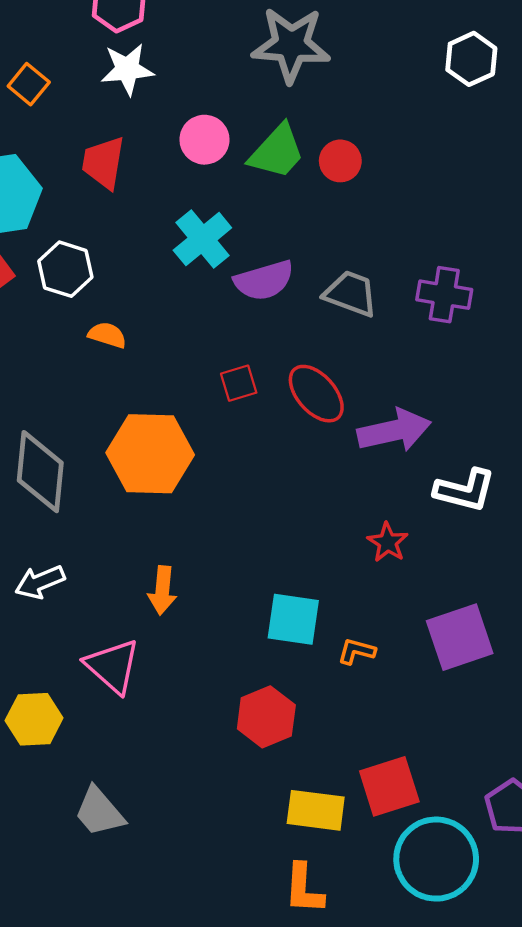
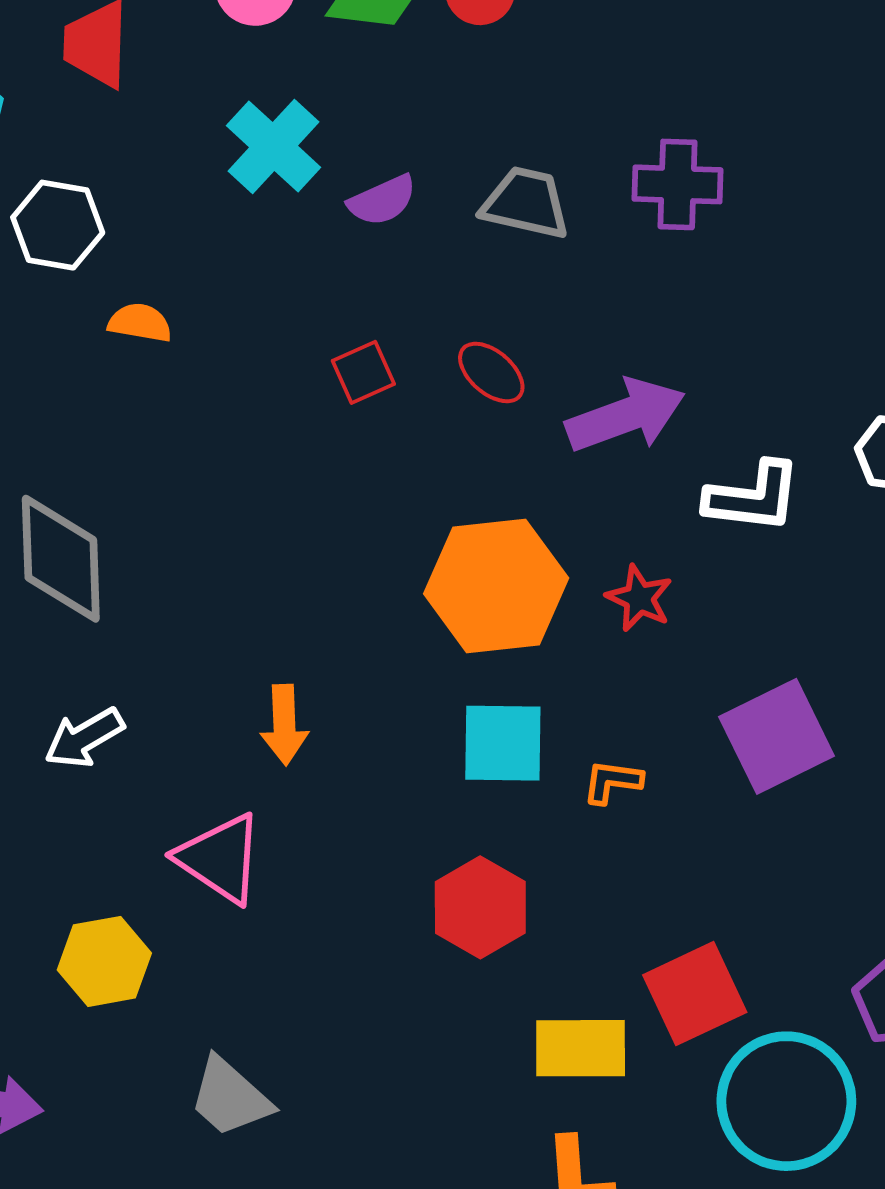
purple semicircle: (264, 280) -> (382, 200), size x0.7
red ellipse: (316, 394) -> (491, 372), size x0.7
orange hexagon: (150, 454) -> (496, 586), moved

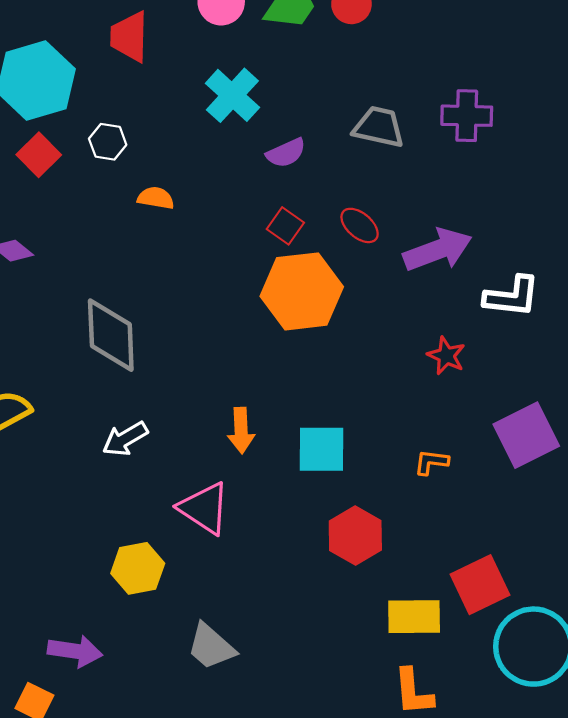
purple semicircle: (382, 200) -> (286, 153), moved
white hexagon: (58, 225) -> (108, 142), size x0.7
red square: (363, 372) -> (285, 226), turned -30
orange hexagon: (496, 586) -> (302, 291), moved
cyan square: (503, 743) -> (321, 449), moved

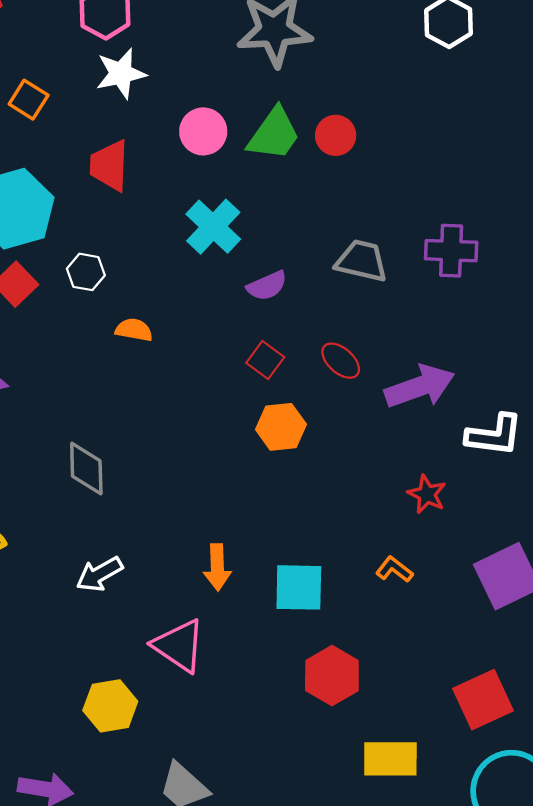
orange hexagon: (302, 291) -> (281, 427), size x0.6
gray diamond: (111, 335) -> (86, 468), size x0.7
orange L-shape: (431, 462) -> (394, 569), moved, turned 30
red square: (480, 585) -> (483, 700), moved

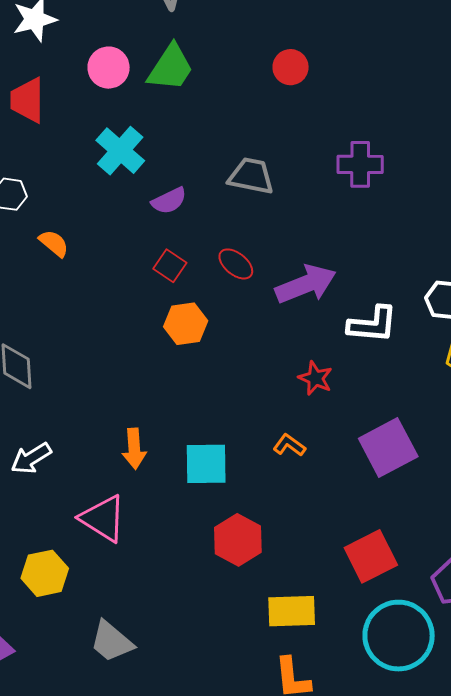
red circle: (336, 135) -> (291, 67), moved
purple cross: (451, 251) -> (360, 164), moved
orange semicircle: (134, 330) -> (54, 243), turned 32

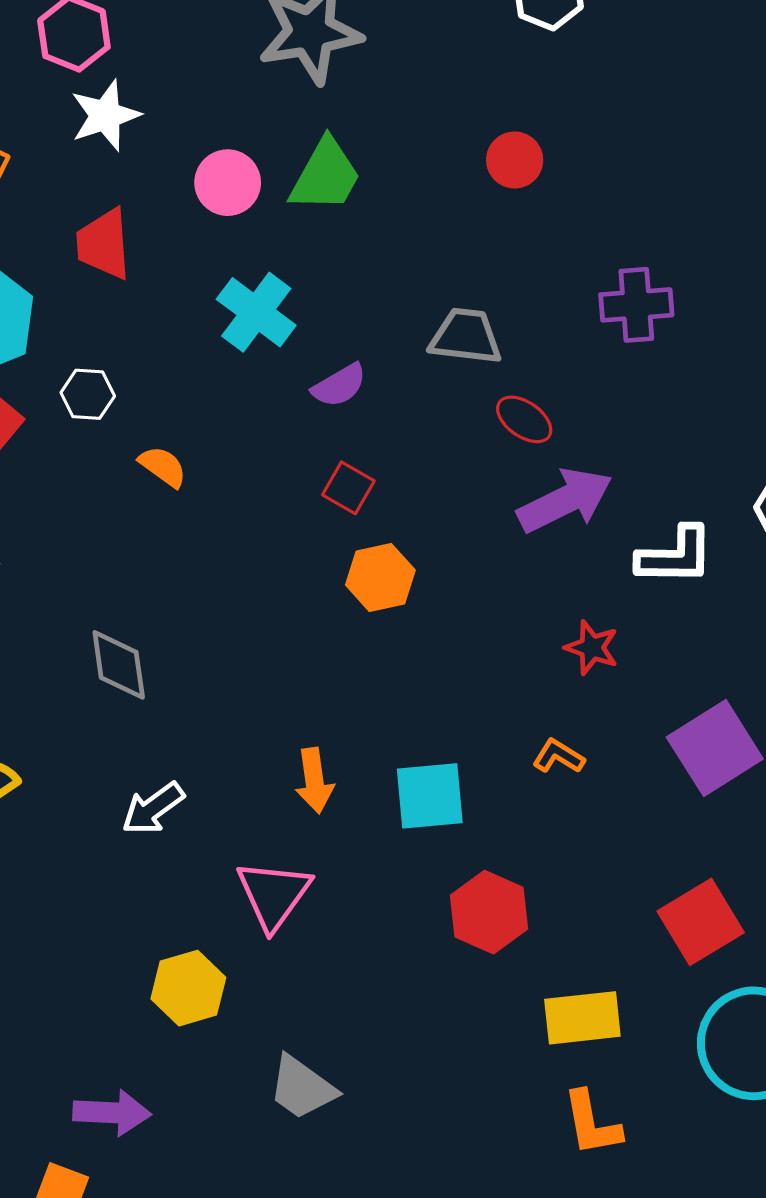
red ellipse: (236, 264) -> (524, 419), moved
pink triangle: (103, 519) -> (274, 895), turned 38

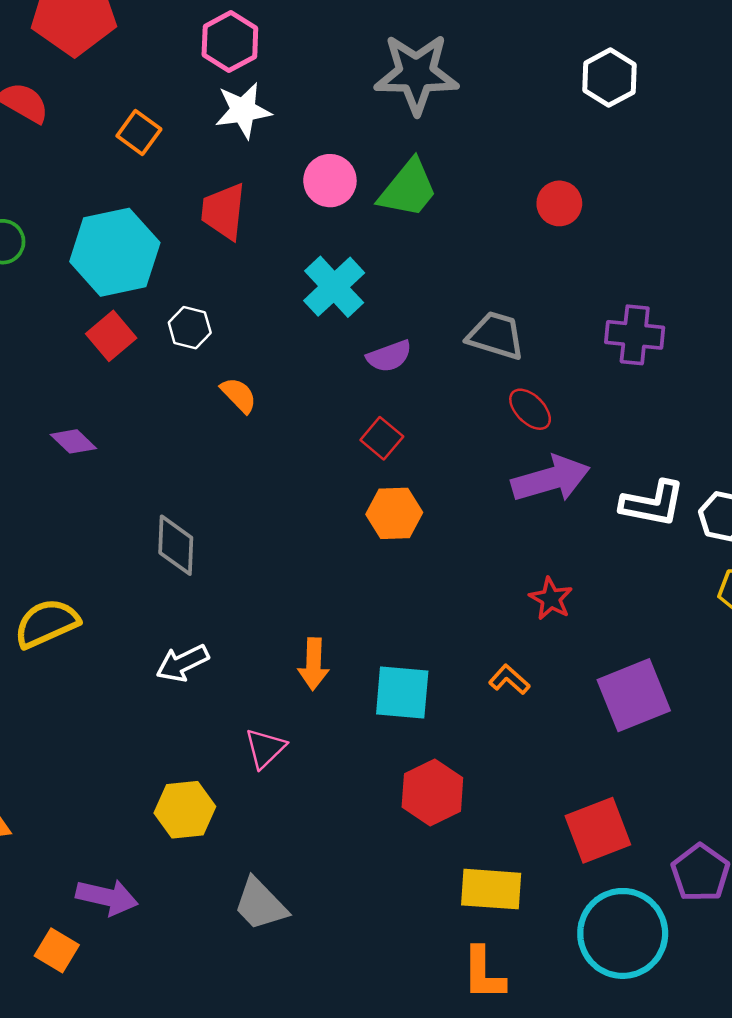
white L-shape: (675, 556) -> (653, 504), moved
pink triangle: (274, 895) -> (265, 748), size x0.7

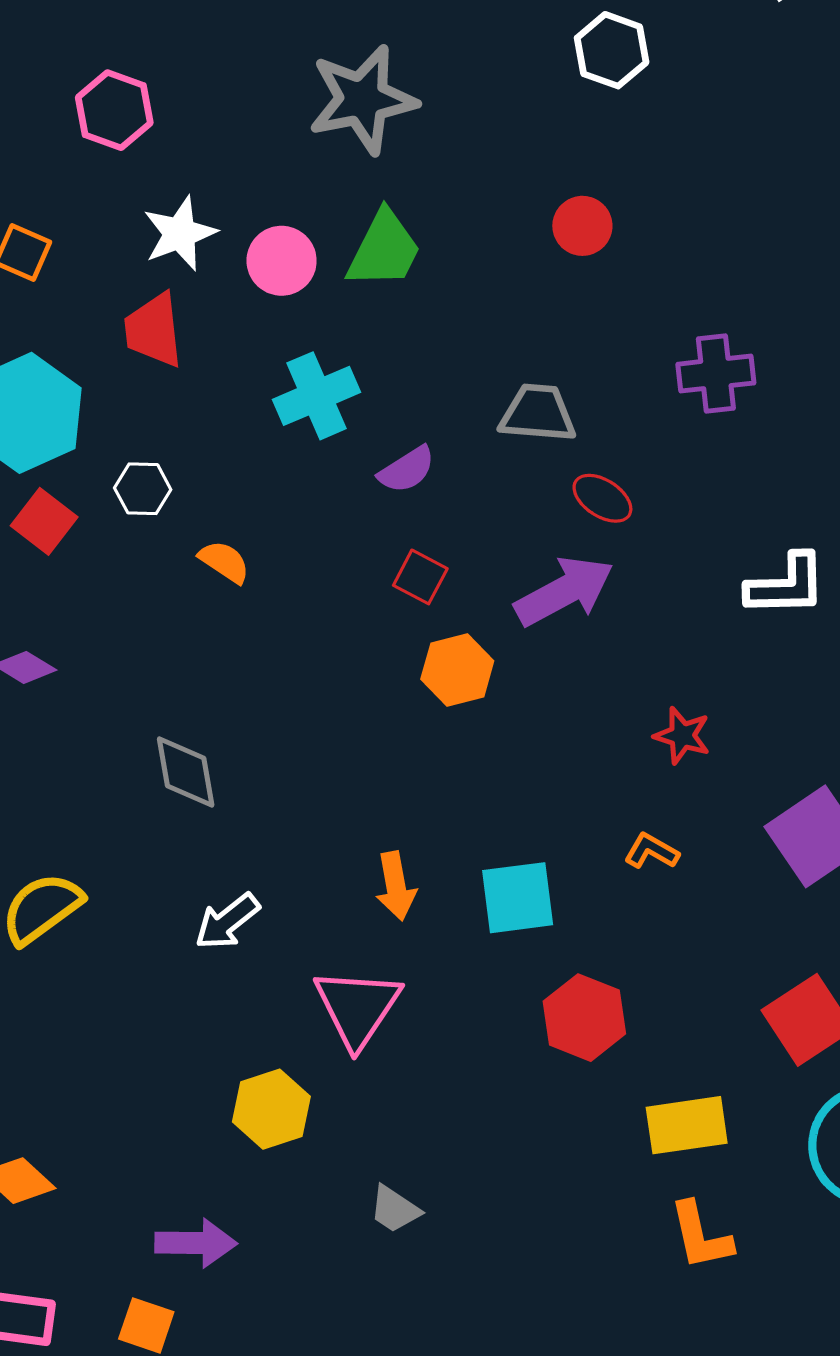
white star: (243, 110) -> (180, 233), moved
cyan cross: (334, 287) -> (317, 396), turned 32
purple arrow: (551, 479) -> (564, 591), moved
pink triangle: (265, 748) -> (357, 1008), size x1.6
gray trapezoid: (260, 904) -> (395, 1209), size x0.7

